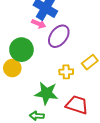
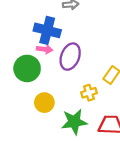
green circle: (21, 50) -> (27, 68), moved
yellow circle: (12, 68) -> (44, 103), moved

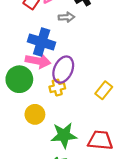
pink arrow: (45, 49) -> (38, 61), size x1.5
yellow cross: (89, 93) -> (57, 88), moved

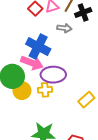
purple ellipse: (63, 70) -> (53, 75), turned 55
yellow circle: (35, 114) -> (22, 91), moved

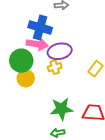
yellow circle: (22, 91) -> (26, 78), moved

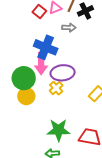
pink arrow: (37, 44) -> (41, 64), turned 75
yellow cross: (55, 67) -> (56, 88), turned -32

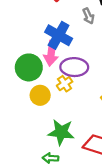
gray arrow: (69, 27) -> (88, 16), turned 56
yellow circle: (26, 96) -> (40, 95), moved

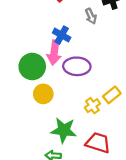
blue cross: (59, 35) -> (62, 35), size x0.7
yellow cross: (65, 84) -> (92, 106), moved

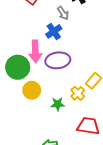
blue cross: (62, 35) -> (54, 31), moved, turned 35
green star: (64, 130) -> (58, 104), moved, size x0.6

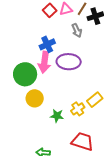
blue cross: (54, 31) -> (47, 44), moved
purple ellipse: (58, 60) -> (69, 62), moved

